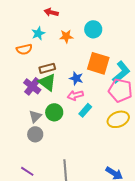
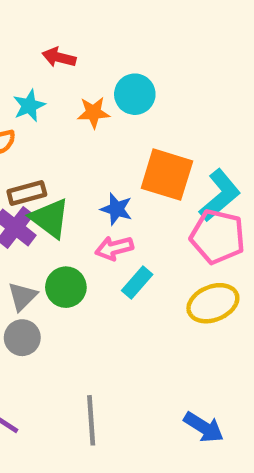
cyan circle: (93, 29) -> (135, 94), moved
brown rectangle: (47, 68) -> (27, 193), moved

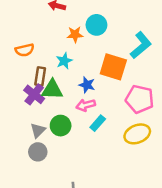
cyan star: (29, 106) -> (64, 61), moved
brown rectangle: (27, 193) -> (40, 76), turned -66
cyan L-shape: (220, 195) -> (141, 45), moved
green triangle: (50, 218) -> (52, 90), turned -35

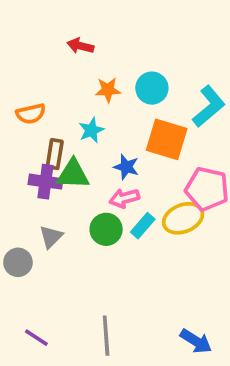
cyan circle: (96, 25) -> (152, 88), moved
purple cross: (34, 94) -> (45, 182), turned -30
green circle: (61, 126) -> (106, 229), moved
yellow ellipse: (137, 134) -> (183, 218), moved
gray circle: (38, 152) -> (18, 262), moved

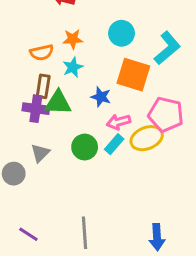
orange star: (108, 90) -> (73, 39), moved
orange semicircle: (31, 114) -> (42, 52), moved
pink arrow: (124, 198) -> (119, 122), moved
blue arrow: (196, 341) -> (157, 237), turned 55

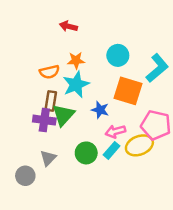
cyan star: (73, 67) -> (76, 85), size x1.5
green triangle: (58, 103) -> (63, 115), turned -50

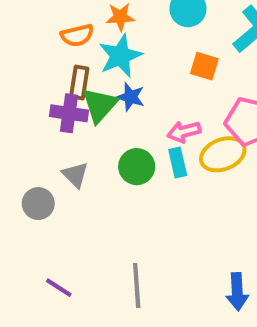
orange square: (128, 91) -> (204, 66), size x0.6
blue star: (100, 110) -> (131, 97), moved
cyan rectangle: (112, 150) -> (178, 163), turned -54
gray triangle: (48, 158) -> (75, 175), turned -30

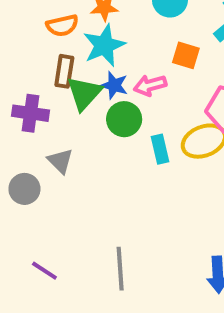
purple cross: (69, 113) -> (30, 113), moved
pink arrow: (184, 132) -> (150, 85), moved
green circle: (137, 167) -> (124, 119), moved

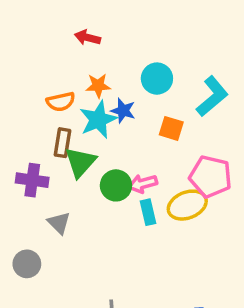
blue star: (114, 85) -> (123, 111), moved
pink arrow: (150, 85) -> (143, 184), moved
gray circle: (24, 189) -> (27, 264), moved

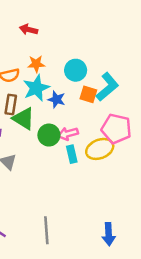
cyan circle: (157, 79) -> (76, 70), moved
cyan L-shape: (212, 96) -> (107, 87), moved
blue star: (123, 111) -> (57, 99), moved
green triangle: (80, 162) -> (24, 118), turned -40

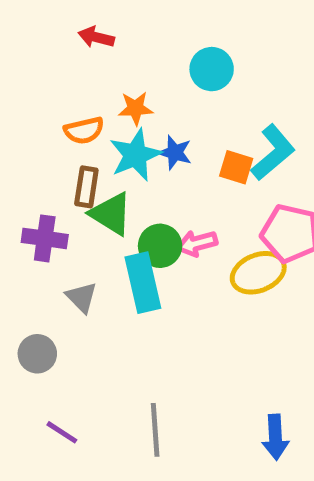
red arrow: (29, 30) -> (96, 37), moved
cyan circle: (76, 70) -> (212, 69), moved
blue star: (57, 99) -> (175, 153), moved
cyan rectangle: (72, 154) -> (143, 283), moved, size x1.6

